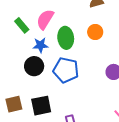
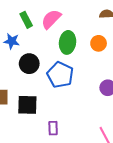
blue star: (40, 45) -> (12, 41), moved

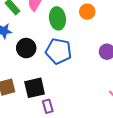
purple rectangle: (53, 128) -> (48, 106), moved

